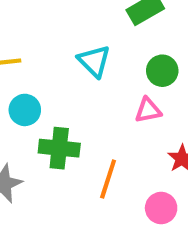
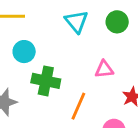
green circle: (162, 71) -> (117, 22), moved
pink triangle: (148, 110) -> (104, 69), moved

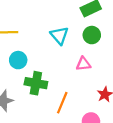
pink triangle: (104, 69) -> (83, 64), moved

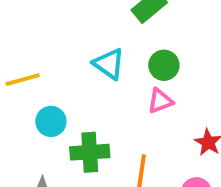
green circle: (92, 35) -> (164, 65), moved

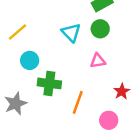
green circle: (164, 65) -> (100, 29), moved
yellow line: (23, 80) -> (17, 32), turned -36

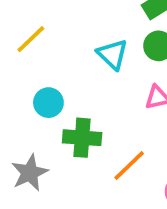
yellow line: (17, 32) -> (31, 39), moved
orange line: (78, 102) -> (129, 165), turned 30

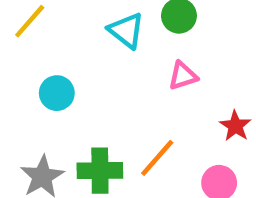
green cross: (82, 138) -> (100, 171), moved

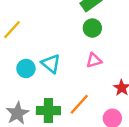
cyan triangle: (126, 30) -> (51, 64), moved

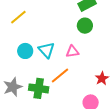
pink triangle: (94, 60) -> (72, 52), moved
orange line: (79, 104) -> (60, 75), moved

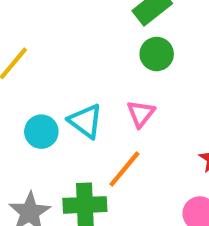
pink triangle: (72, 52) -> (141, 114), turned -32

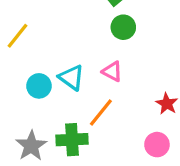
pink triangle: (141, 114) -> (112, 71), turned -40

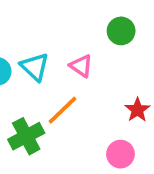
green circle: (123, 27) -> (121, 31), moved
green cross: (72, 140) -> (26, 136), turned -32

